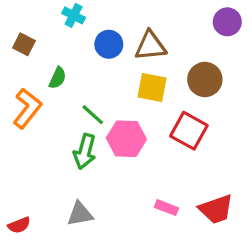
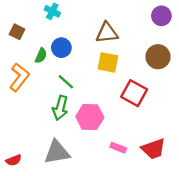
blue circle: (109, 44) -> (61, 48), moved
brown circle: (205, 79) -> (158, 57), moved
pink hexagon: (126, 139) -> (90, 117), moved
gray triangle: (80, 214) -> (57, 152), size x1.4

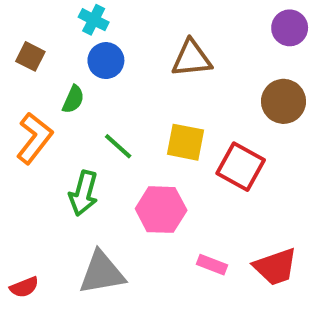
blue circle: (61, 48) -> (106, 61), moved
yellow square: (108, 62) -> (186, 142), moved
green arrow: (60, 108) -> (83, 193), moved

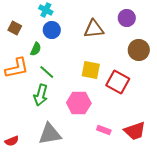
purple circle: (290, 28) -> (127, 18), moved
orange L-shape: (34, 138) -> (17, 68), turned 40
green line: (118, 146) -> (47, 72), moved

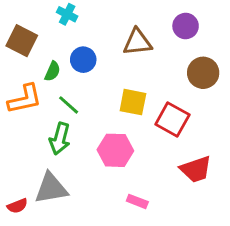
brown square: (15, 28) -> (22, 41), size x1.5
blue circle: (52, 30) -> (83, 60), moved
pink rectangle: (104, 130) -> (137, 201), moved
red trapezoid: (135, 131) -> (196, 169), moved
gray triangle: (50, 134) -> (51, 188), moved

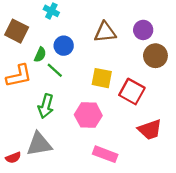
purple circle: (186, 26) -> (143, 30), moved
green line: (69, 105) -> (55, 70), moved
pink rectangle: (137, 201) -> (105, 154), size x1.5

